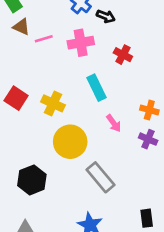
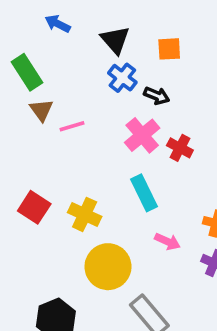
brown triangle: (21, 27) -> (41, 110), turned 30
pink cross: (81, 43) -> (142, 135), moved, turned -30
pink arrow: (114, 123) -> (167, 241), turned -30

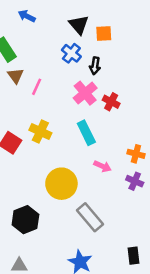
black triangle: (115, 40) -> (79, 25), moved
black arrow: (157, 96) -> (95, 66), turned 77
pink line: (72, 126) -> (37, 87), turned -49
yellow cross: (85, 214) -> (40, 132), moved

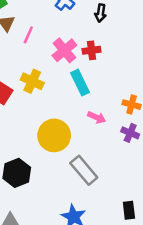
black arrow: (95, 66) -> (101, 13), moved
pink cross: (85, 93) -> (64, 50), moved
red cross: (111, 102) -> (92, 50), moved, turned -35

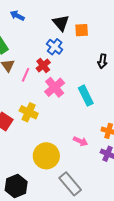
black arrow: (101, 13) -> (102, 61), moved
red cross: (92, 50) -> (43, 65), moved, turned -32
cyan rectangle: (80, 83) -> (86, 96), moved

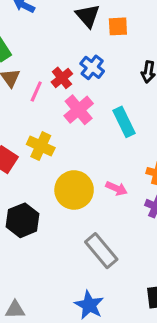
blue cross: (55, 47) -> (92, 67), moved
yellow circle: (46, 156) -> (74, 190), moved
black hexagon: (16, 186) -> (23, 220), moved

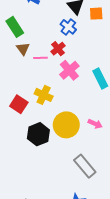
blue cross: (92, 67) -> (68, 27), moved
pink line: (36, 92) -> (40, 58), turned 64
black hexagon: (23, 220) -> (38, 134), moved

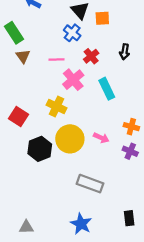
red cross: (58, 49) -> (91, 56), moved
pink line: (40, 58) -> (56, 60), moved
yellow cross: (44, 95) -> (56, 107), moved
gray rectangle: (85, 166) -> (90, 184), turned -30

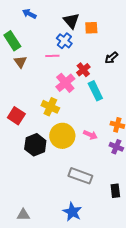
black arrow: (125, 52) -> (111, 58), turned 40
red cross: (91, 56) -> (83, 70), moved
pink line: (56, 60) -> (52, 56), moved
black rectangle: (129, 218) -> (115, 191), moved

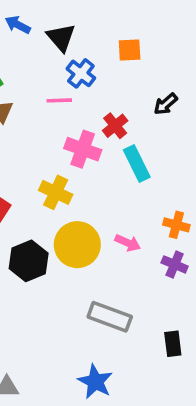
black triangle: (71, 21) -> (61, 37), moved
pink cross: (65, 83) -> (83, 149), turned -30

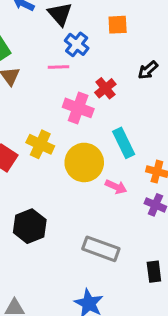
cyan rectangle: (137, 164) -> (124, 143), moved
yellow cross: (56, 192) -> (40, 144), moved
yellow circle: (77, 245) -> (84, 162), moved
black hexagon: (29, 261) -> (30, 226), moved

